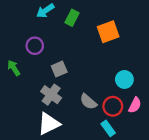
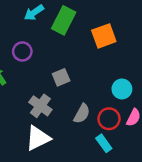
green rectangle: (72, 18) -> (64, 20), size x1.5
gray square: (59, 69) -> (61, 77), moved
gray semicircle: (88, 102) -> (82, 114), turned -102

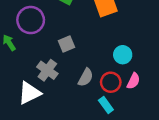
purple circle: (22, 51) -> (31, 20), size x1.5
white triangle: (38, 138) -> (29, 93), moved

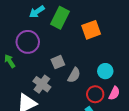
gray semicircle: (86, 77) -> (74, 75), moved

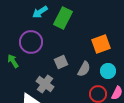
orange square: (91, 30) -> (101, 44), moved
gray semicircle: (74, 75) -> (84, 69), moved

